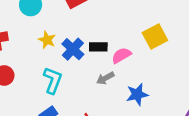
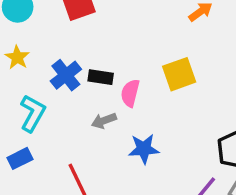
yellow star: (47, 40) -> (17, 57), moved
pink semicircle: (121, 55) -> (130, 93), turned -54

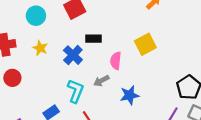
black rectangle: (101, 77) -> (94, 39), moved
cyan L-shape: (33, 113) -> (76, 91), moved

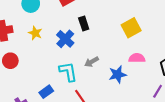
black rectangle: (94, 39) -> (84, 24), turned 72
pink semicircle: (116, 61) -> (137, 58), moved, turned 84
cyan L-shape: (76, 91) -> (68, 72), turned -30

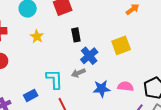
yellow star: (35, 33) -> (37, 36), moved
blue cross: (65, 39) -> (89, 56), moved
pink semicircle: (137, 58) -> (126, 86), moved

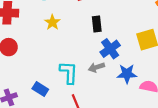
blue star: (102, 89) -> (127, 74), moved
blue rectangle: (31, 95) -> (40, 89), turned 56

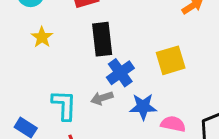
black rectangle: (97, 24) -> (102, 39), size x1.5

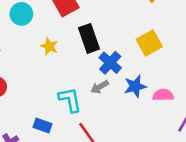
yellow star: (42, 37) -> (49, 46), moved

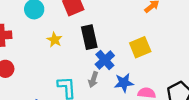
gray arrow: (100, 87) -> (93, 80), turned -48

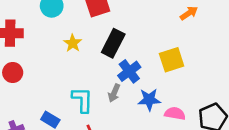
black rectangle: (89, 37) -> (113, 43), turned 35

